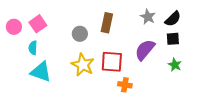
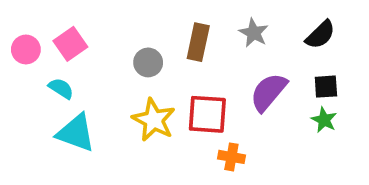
gray star: (148, 17) -> (254, 33), moved
black square: (173, 39) -> (326, 87), moved
cyan semicircle: (33, 48) -> (61, 88), turned 120

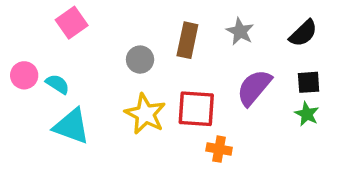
pink square: (70, 44) -> (72, 23), moved
pink circle: (26, 49) -> (24, 75), moved

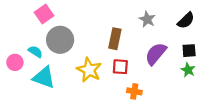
brown rectangle: (187, 40) -> (115, 39), moved
gray circle: (140, 60) -> (60, 40), moved, size x1.6
pink circle: (24, 75) -> (15, 62), moved
red square: (196, 109) -> (120, 67), size x0.7

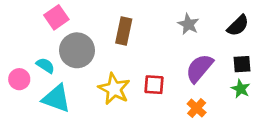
brown rectangle: (115, 39) -> (124, 31), moved
orange cross: (134, 91) -> (197, 108), moved, turned 32

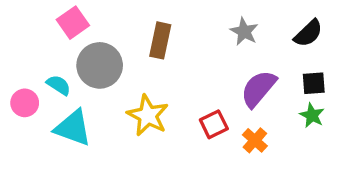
red square: (154, 85) -> (214, 124), moved, turned -30

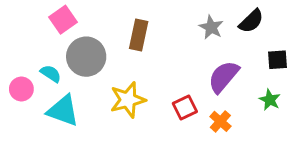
black semicircle: (308, 33) -> (251, 21), moved
black square: (314, 83) -> (277, 60), moved
yellow star: (148, 115) -> (128, 100), turned 30

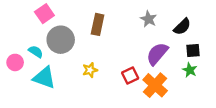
black semicircle: (251, 21) -> (182, 27), moved
black square: (277, 60) -> (193, 51), moved
yellow star: (128, 100) -> (90, 70), size x0.6
orange cross: (220, 121) -> (155, 85), size x1.6

